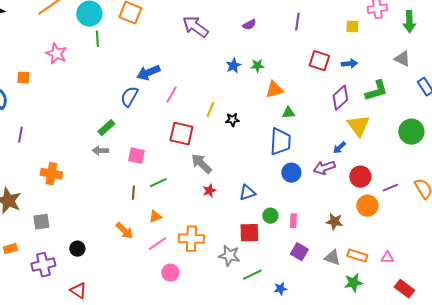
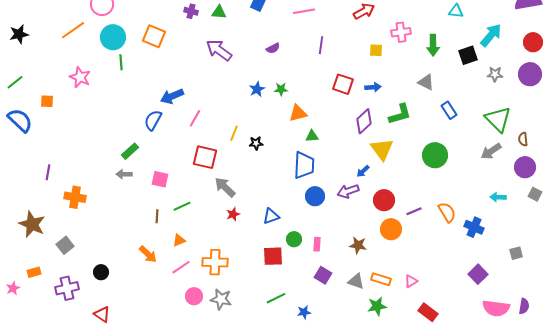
purple line: (20, 135) -> (48, 172), moved
gray square: (41, 222) -> (65, 245), turned -30
gray star: (229, 256) -> (221, 299), moved
pink triangle: (387, 258) -> (411, 281), turned -32

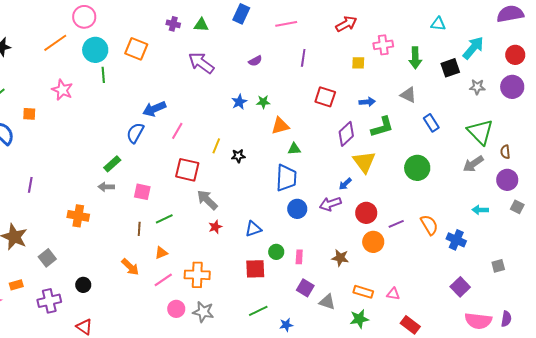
blue arrow: (373, 87) -> (367, 102), moved
orange cross: (75, 197) -> (78, 216), moved
gray triangle: (356, 281) -> (327, 302), moved
pink triangle: (411, 281) -> (393, 294), turned 40

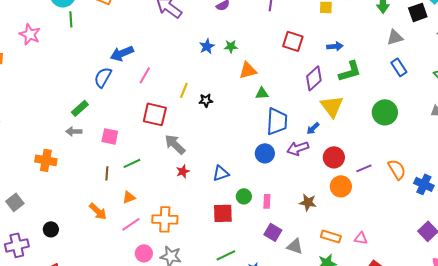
gray triangle: (408, 95) -> (395, 37), moved, turned -42
blue trapezoid: (286, 178) -> (277, 121), moved

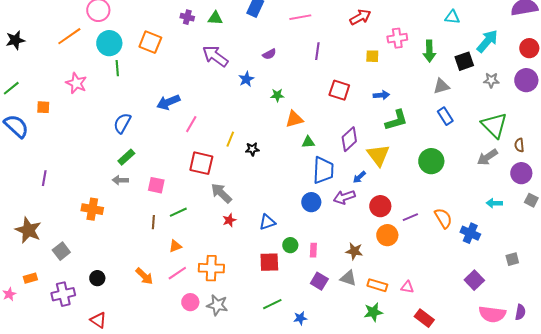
blue star: (207, 46) -> (246, 79), moved
blue semicircle: (103, 77) -> (122, 123), moved
purple diamond: (314, 78) -> (349, 139), moved
orange arrow: (98, 211) -> (144, 276), moved
gray triangle: (295, 246) -> (348, 278), moved

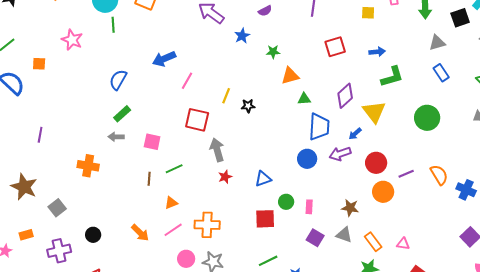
red square: (339, 90) -> (335, 47), turned -35
gray arrow: (221, 193) -> (217, 150), turned 30
orange rectangle: (377, 285) -> (373, 242), turned 36

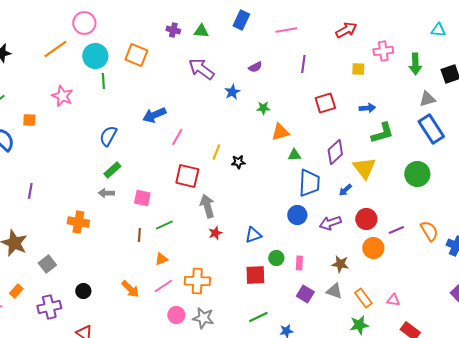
blue rectangle: (441, 73) -> (431, 129), size x1.6
purple arrow: (340, 154) -> (330, 223), moved
orange rectangle: (26, 235) -> (16, 291), turned -32

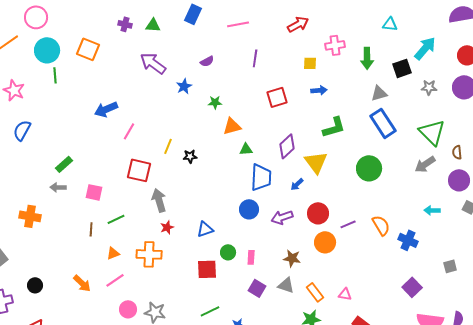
blue arrow: (367, 108) -> (319, 90), moved
blue semicircle: (108, 136) -> (22, 130), moved
orange cross: (197, 281) -> (149, 254), moved

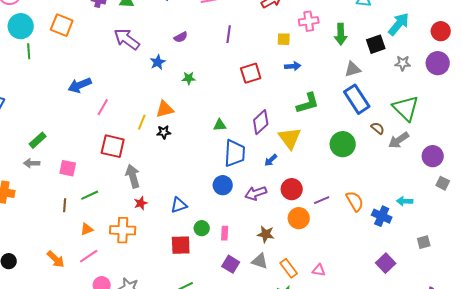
orange triangle: (232, 126) -> (165, 109), moved
brown semicircle: (457, 152) -> (378, 128), moved, turned 136
cyan arrow: (432, 210) -> (405, 201), moved

